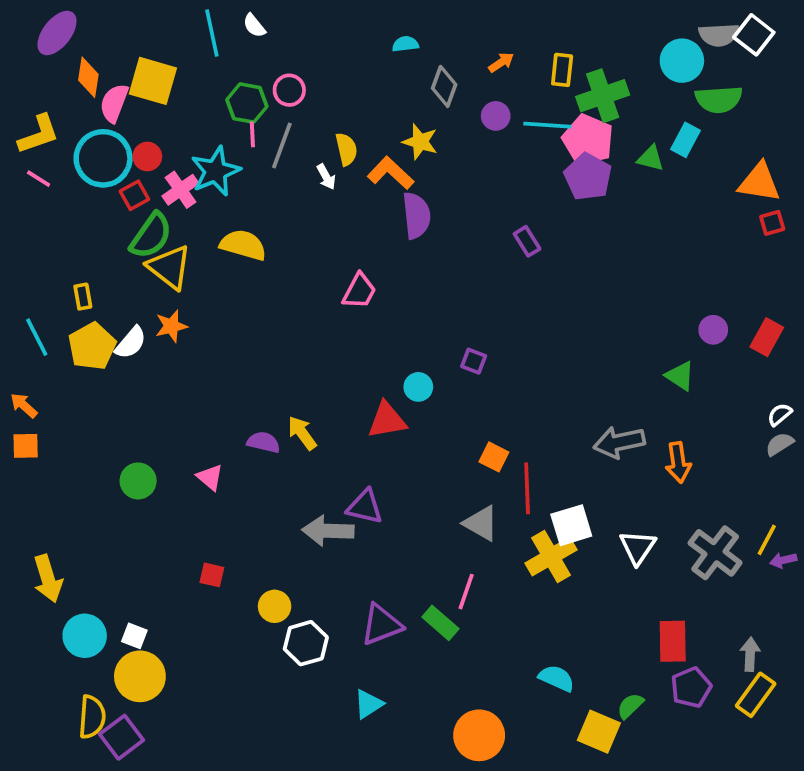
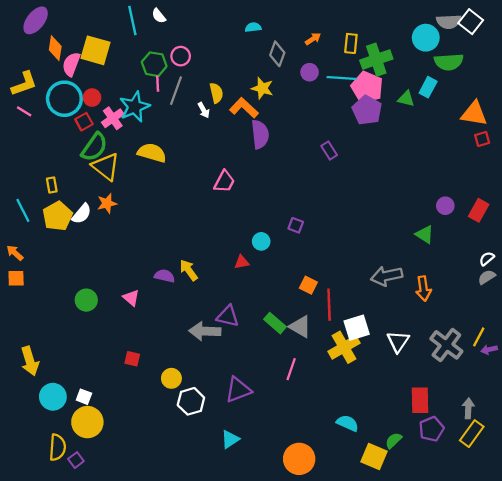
red triangle: (387, 420) -> (242, 262), size x0.6
green rectangle: (440, 623) -> (275, 323), moved
purple square: (122, 737) -> (76, 460), size x0.6

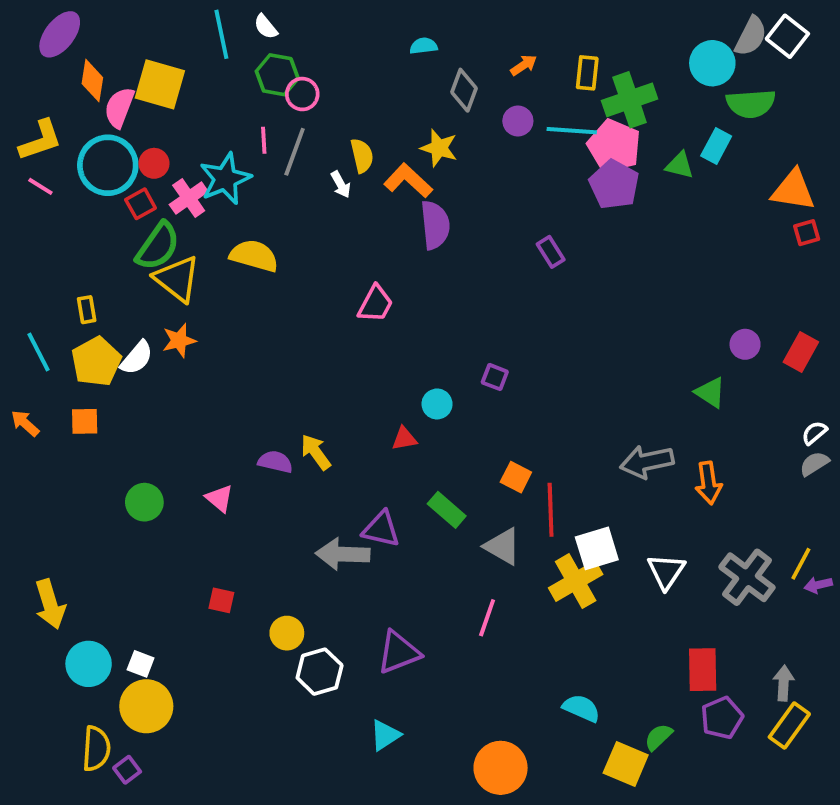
gray semicircle: (449, 22) -> (751, 36), turned -60
green hexagon: (154, 64) -> (277, 75), moved
orange square: (16, 278) -> (85, 421), moved
green rectangle: (275, 323) -> (447, 510), moved

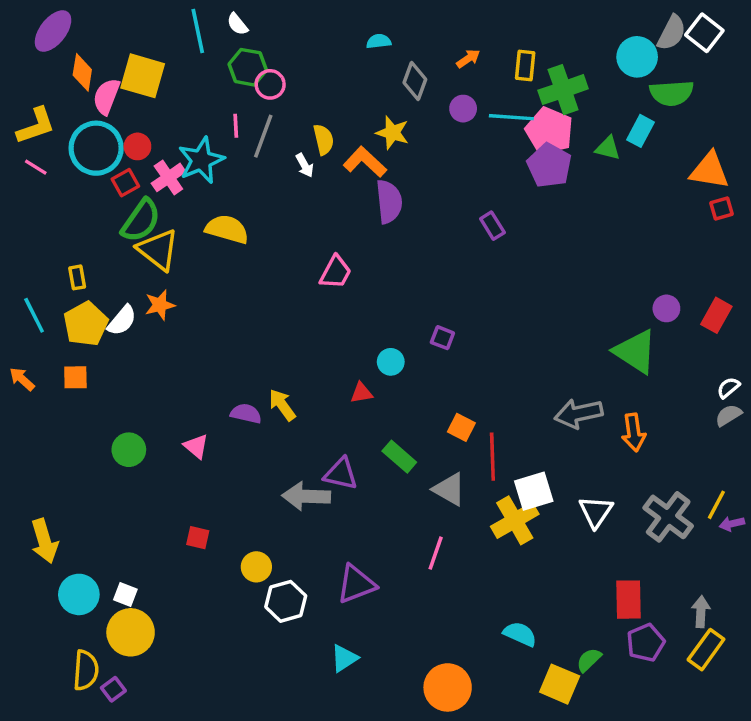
green triangle: (710, 392) -> (635, 351), size x1.6

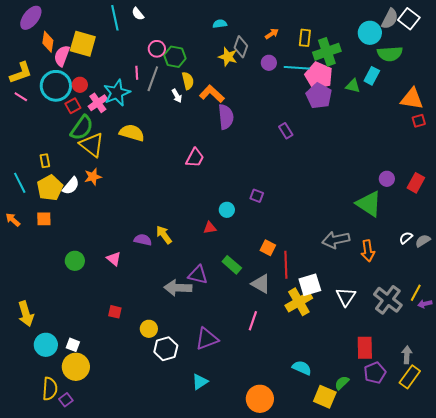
green hexagon: (248, 67) -> (175, 57), moved
yellow star: (392, 133) -> (228, 57), moved
white semicircle: (728, 388) -> (406, 238), moved

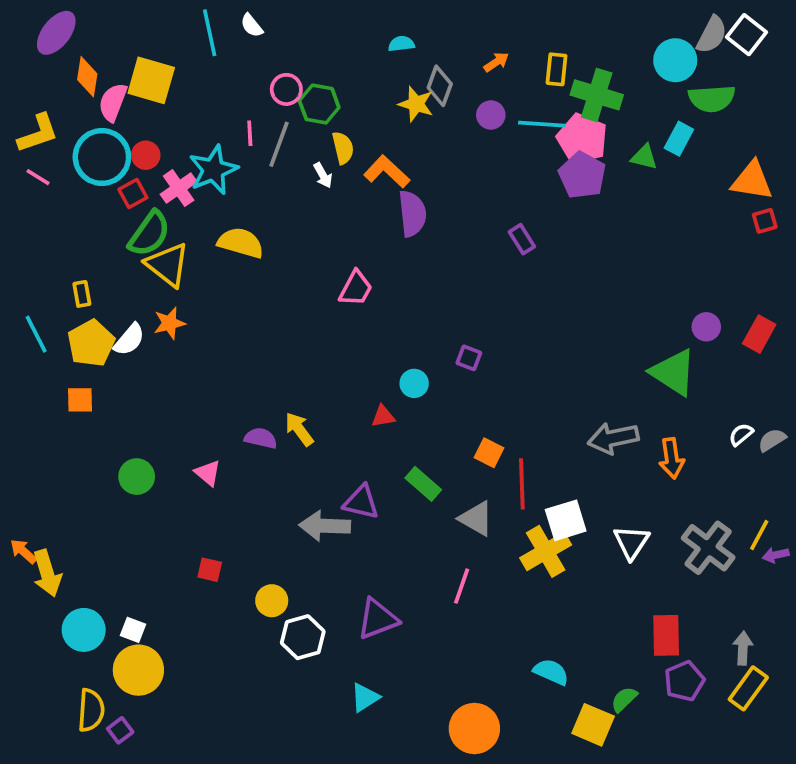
green cross: (327, 52) -> (597, 95), turned 36
orange arrow: (13, 220) -> (23, 551), moved

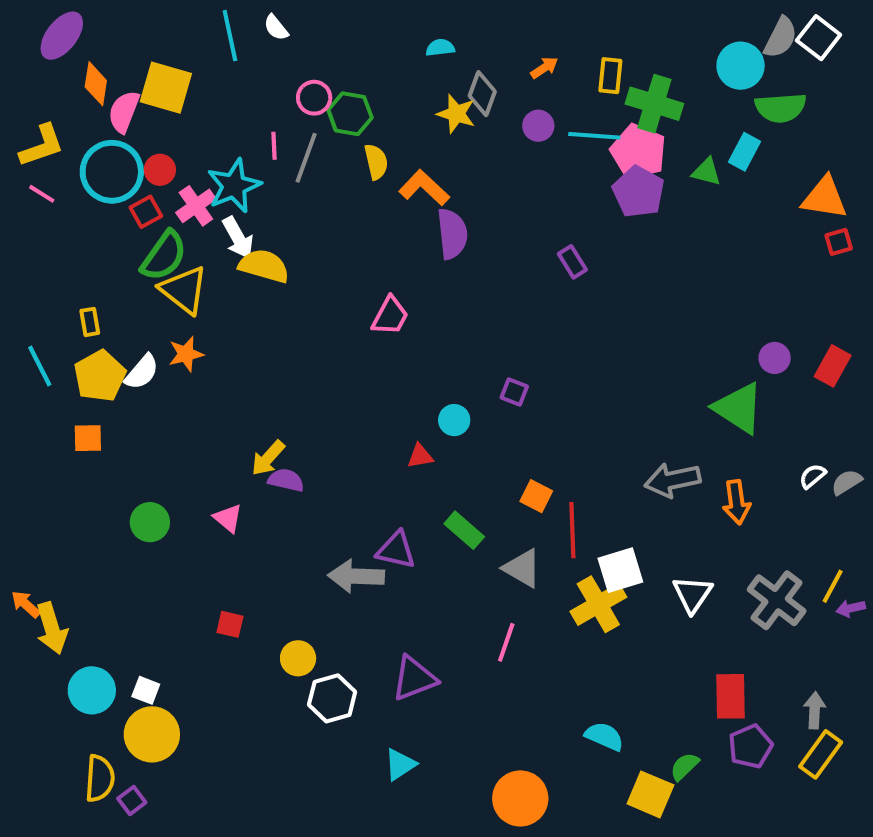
white arrow: (323, 175) -> (238, 238), moved, size x1.5
yellow arrow: (299, 429) -> (268, 458), moved, turned -102

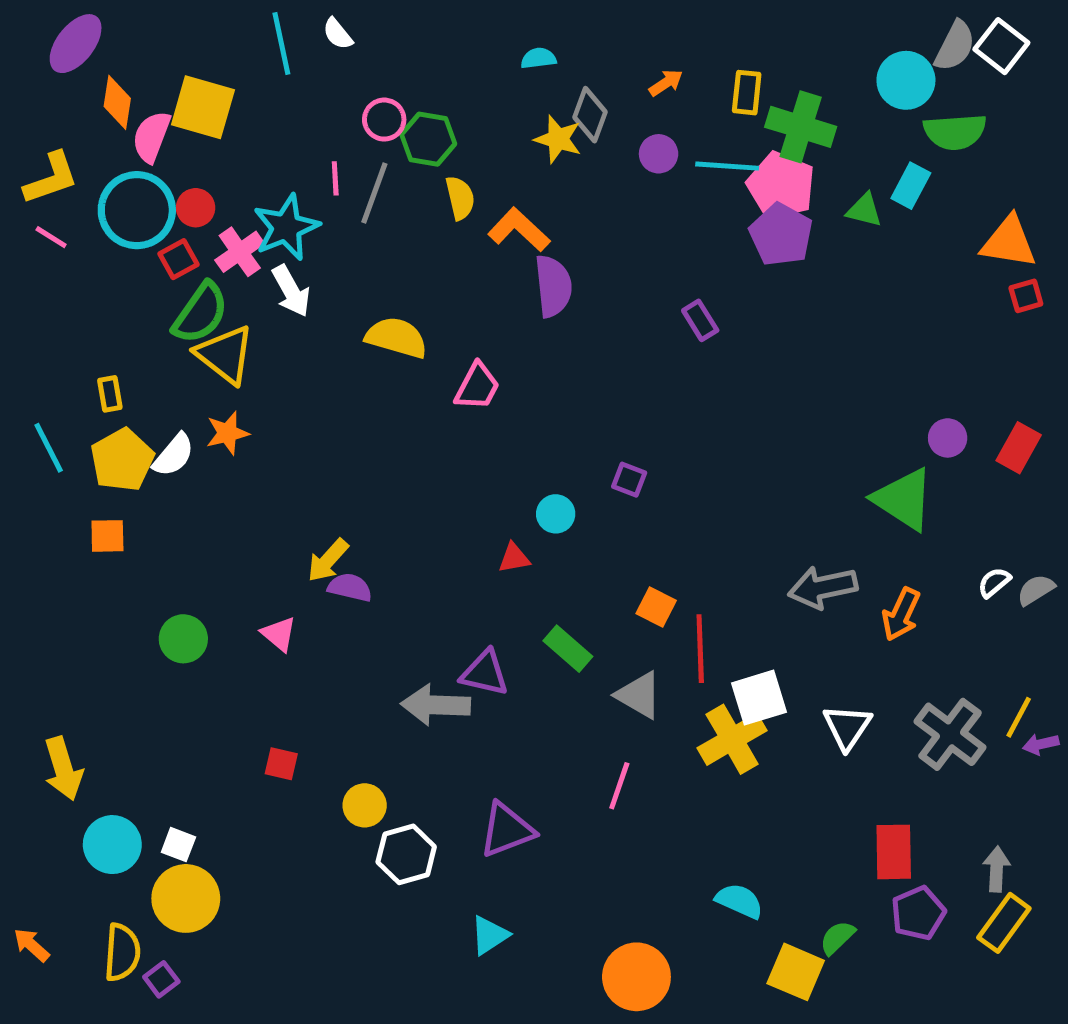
yellow semicircle: (264, 266) -> (396, 338), moved
orange arrow: (737, 502) -> (901, 614), turned 33
orange arrow: (26, 604) -> (31, 945), moved

